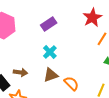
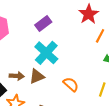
cyan cross: (50, 52) -> (46, 53), size x1.6
brown triangle: (51, 75) -> (37, 76), moved

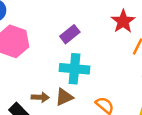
cyan cross: (46, 53) -> (74, 69), turned -35

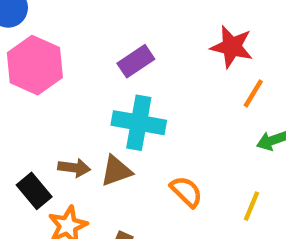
red star: (123, 21) -> (232, 47), turned -30

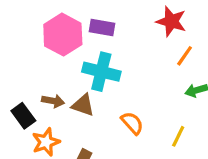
purple rectangle: (136, 61) -> (102, 27), turned 40
pink hexagon: (35, 65) -> (63, 35), moved
brown triangle: (116, 171) -> (83, 105), turned 35

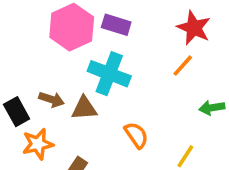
orange line: (185, 56) -> (183, 66), moved
brown triangle: (83, 105) -> (84, 108), turned -30

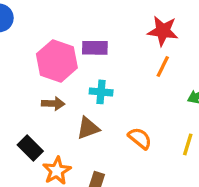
cyan cross: (109, 74) -> (101, 92), size x0.6
brown arrow: (51, 99) -> (53, 104), moved

